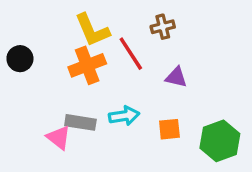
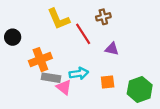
orange cross: (87, 65) -> (40, 60), moved
pink triangle: (59, 138) -> (64, 87), moved

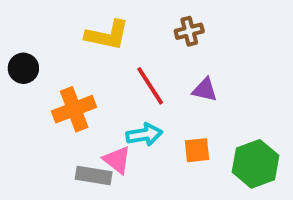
yellow L-shape: (59, 19) -> (107, 35), turned -55
red line: (83, 34) -> (150, 86), moved
gray rectangle: (51, 78) -> (94, 176), moved

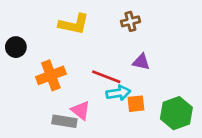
red line: (150, 86) -> (106, 77), moved, turned -36
cyan arrow: (144, 135) -> (118, 93), moved

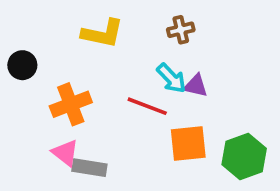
cyan arrow: (118, 93) -> (171, 78), moved, turned 55
orange square: (136, 104) -> (188, 143), size x1.5
pink triangle: (81, 110) -> (65, 153), moved

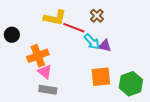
brown cross: (181, 30) -> (97, 16), turned -32
red line: (147, 106) -> (74, 28), moved
pink triangle: (65, 153) -> (45, 72), moved

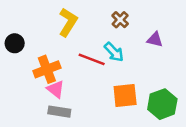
yellow L-shape: (55, 18) -> (68, 22), turned -70
red line: (74, 28) -> (92, 59), moved
purple triangle: (105, 46) -> (155, 40), moved

